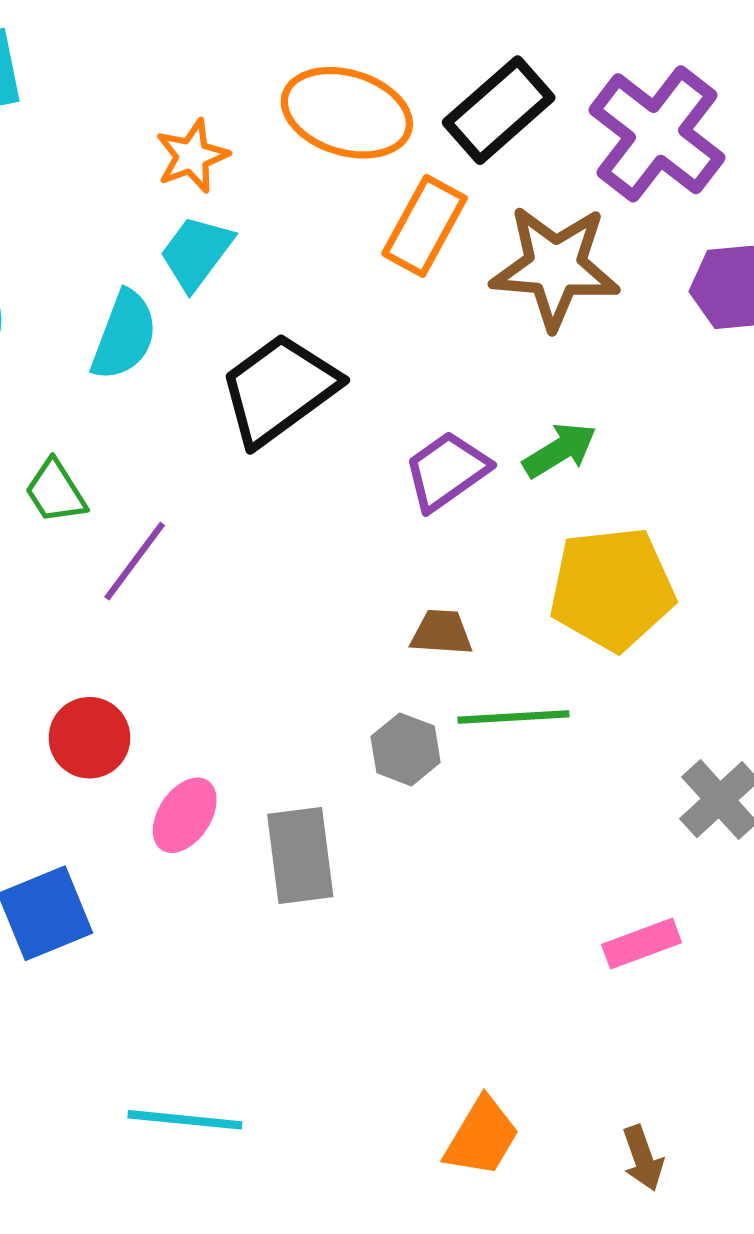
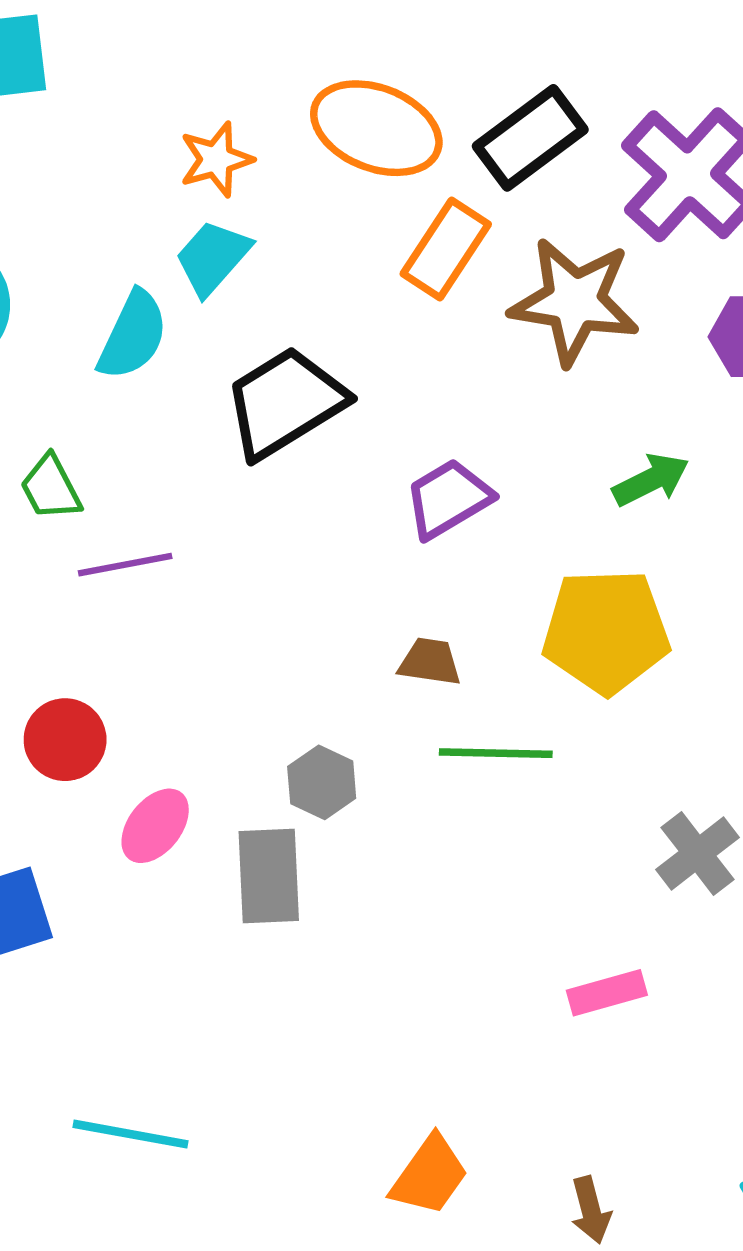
green arrow: (560, 450) -> (651, 480), moved
purple line: (135, 561) -> (125, 565), turned 38
gray hexagon: (406, 749) -> (322, 782), moved

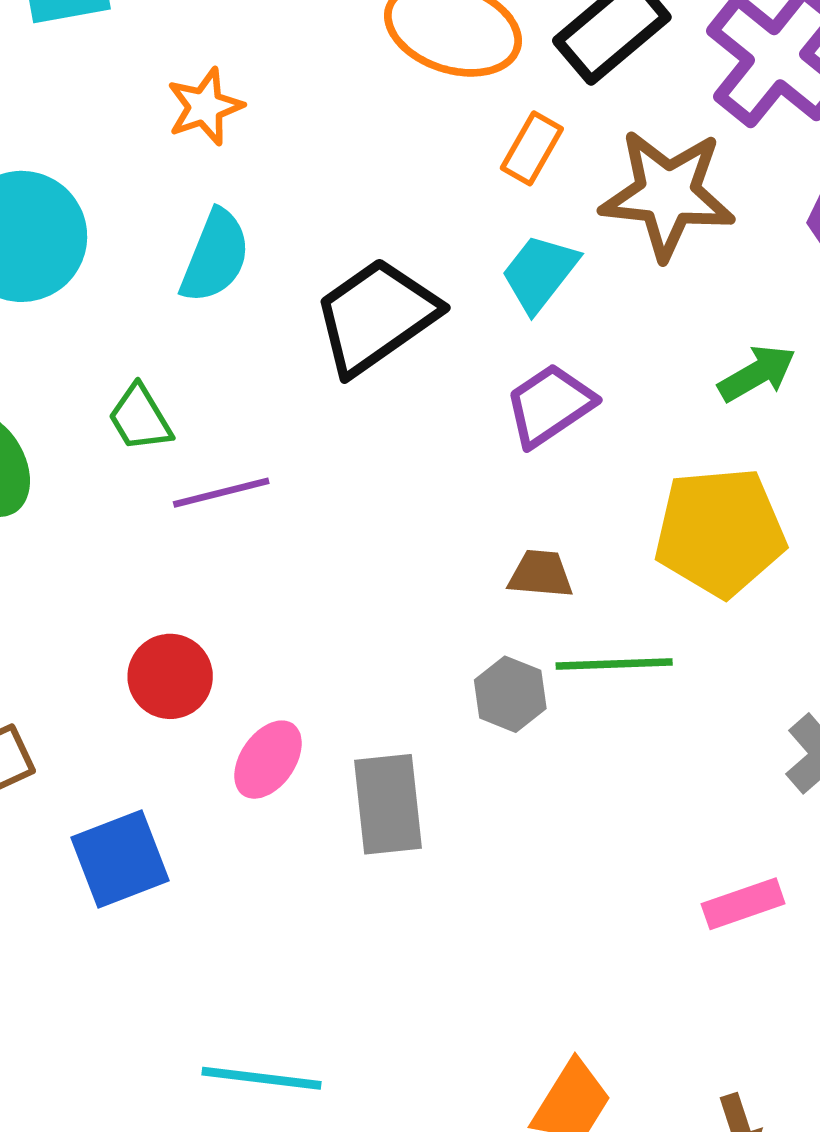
orange star: (216, 159) -> (205, 107), moved
orange rectangle: (446, 249) -> (532, 148), size x0.7
cyan trapezoid: (213, 258) -> (540, 273), moved
gray hexagon: (322, 782) -> (510, 694), moved

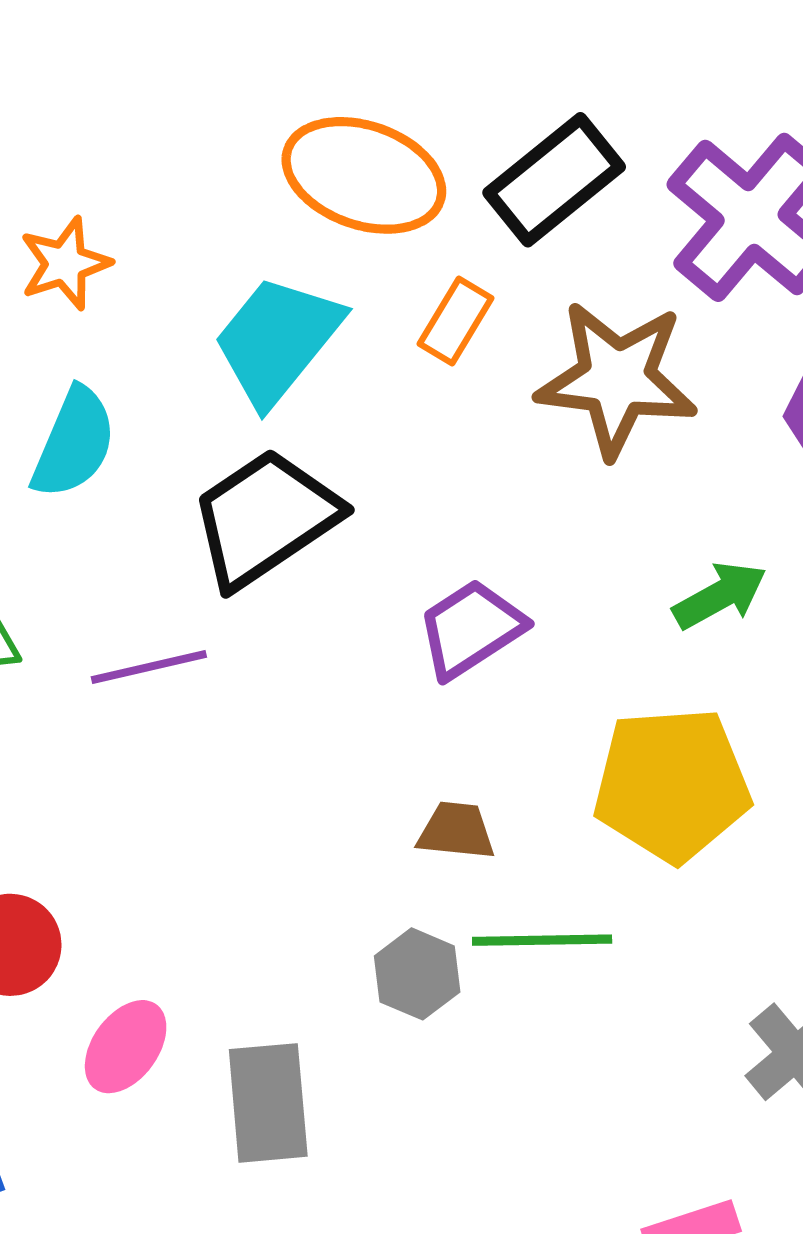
cyan trapezoid: (540, 273) -> (277, 340), moved, size x1.4
purple line: (221, 493) -> (149, 667), moved

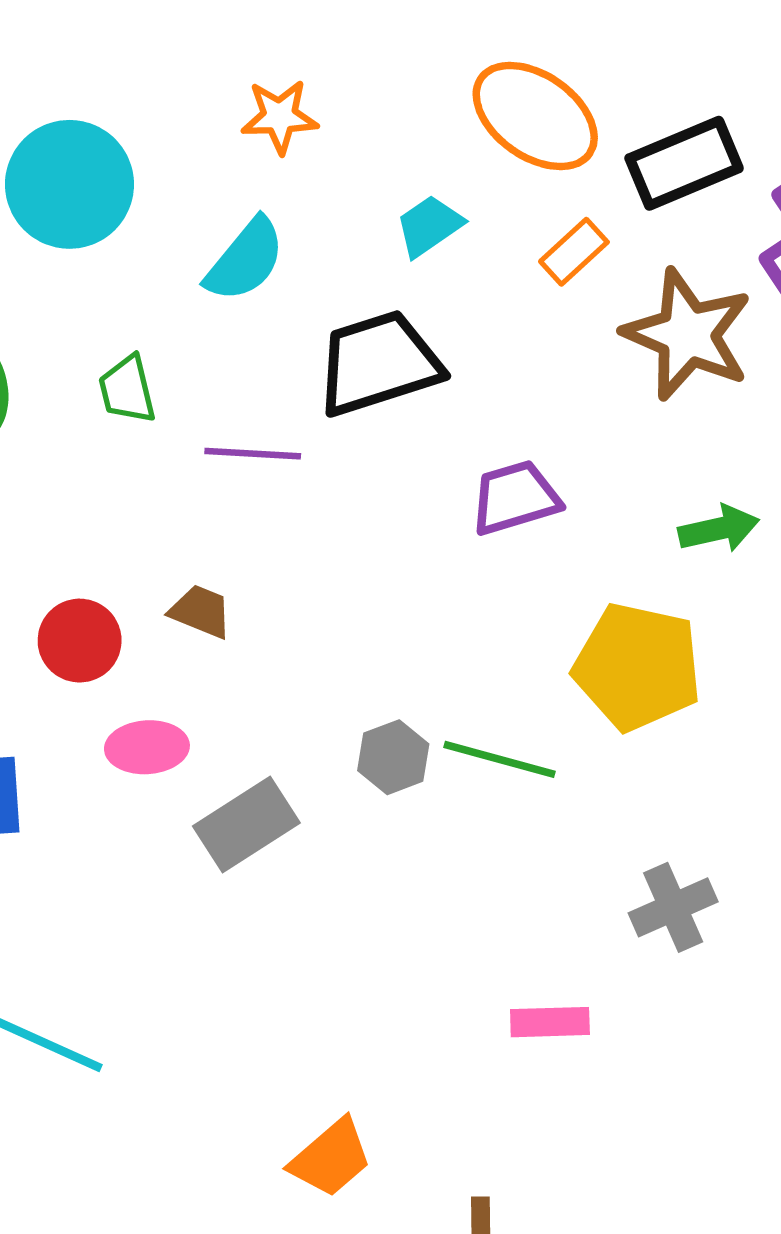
cyan trapezoid: (277, 340) -> (429, 226), size x0.6
brown trapezoid: (456, 831) -> (201, 611), moved
pink ellipse: (126, 1047) -> (147, 747), turned 34
gray rectangle: (268, 1103) -> (246, 824), turned 46

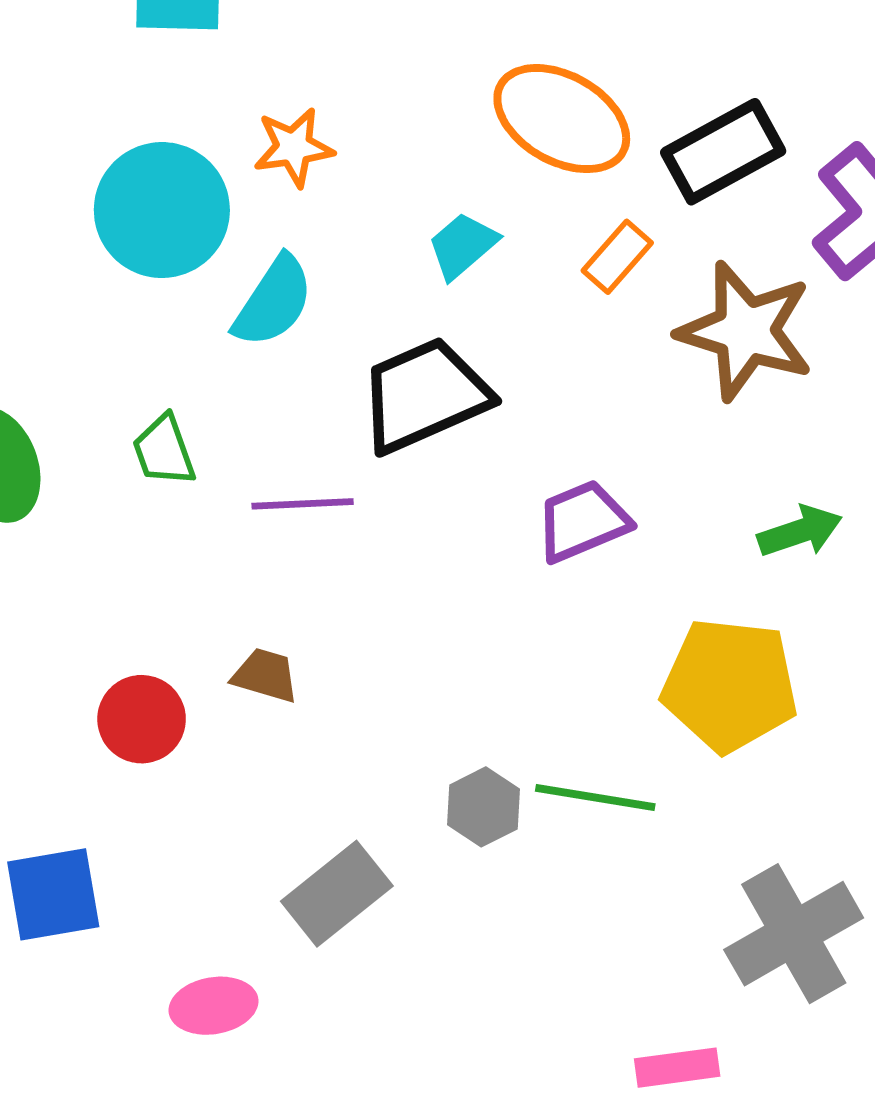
cyan circle: (69, 184) -> (162, 210), moved
pink ellipse: (147, 747) -> (214, 1006), moved
gray cross: (673, 907) -> (794, 934), size x1.5

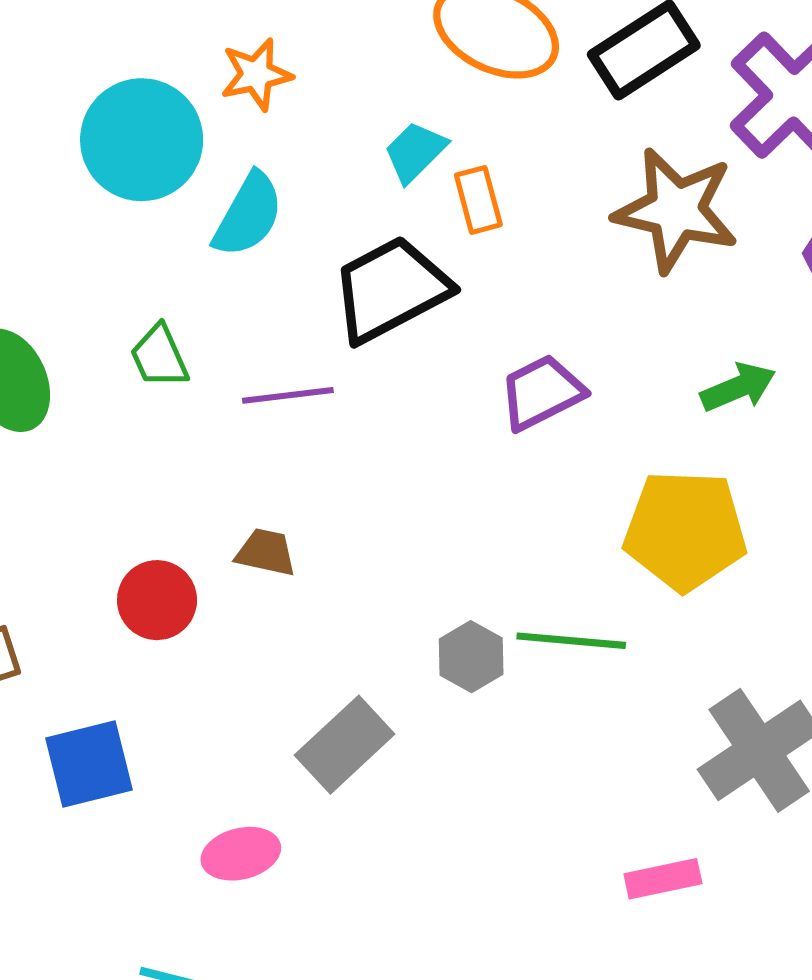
orange rectangle: (617, 257) -> (478, 200), moved, turned -52

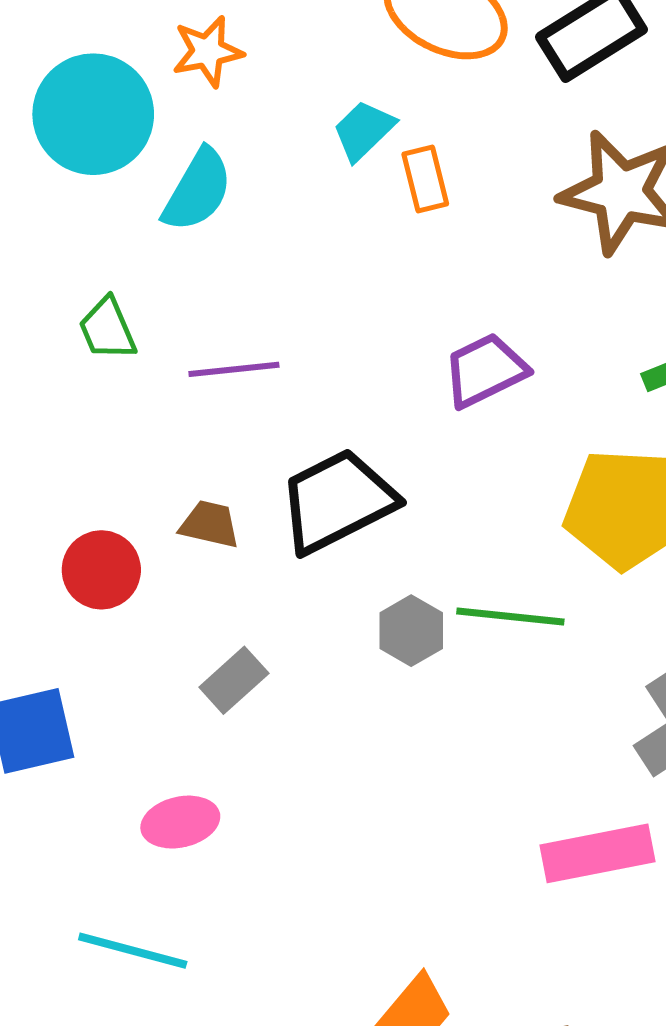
black trapezoid: (391, 289) -> (337, 501), moved
gray rectangle: (345, 745) -> (234, 680), moved, size x0.7
pink rectangle: (663, 879) -> (598, 853), size x1.5

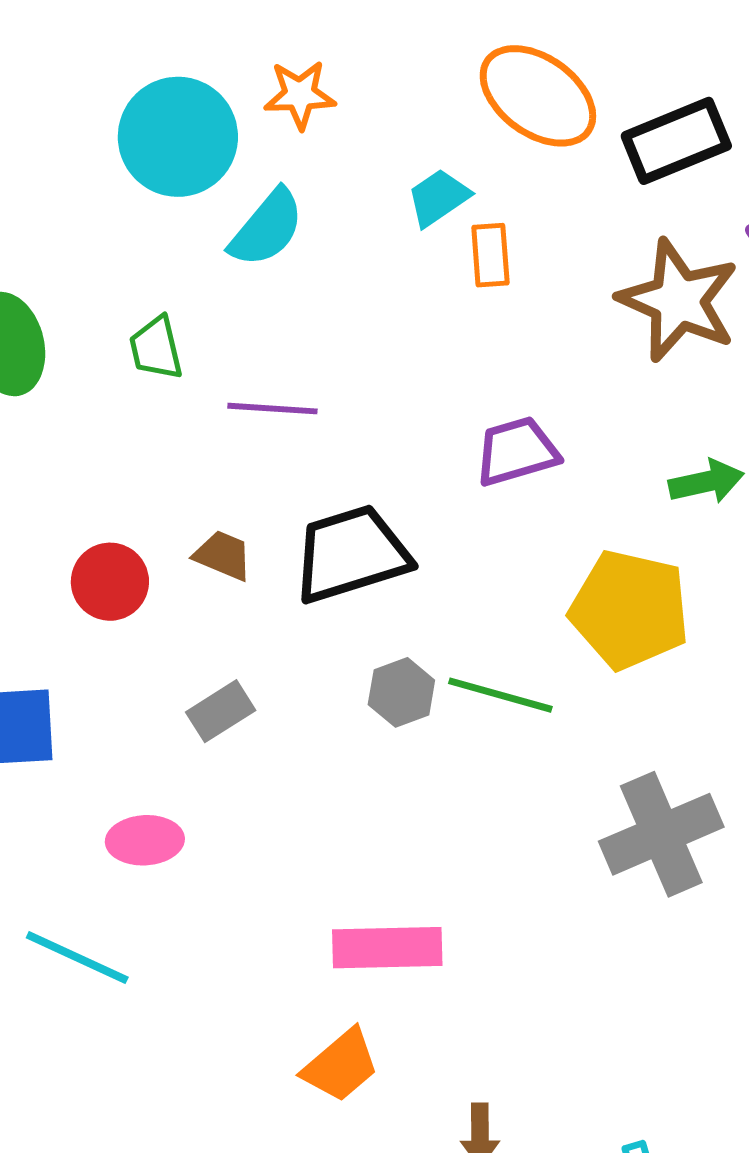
pink rectangle: (598, 853) -> (387, 948), moved

